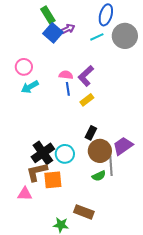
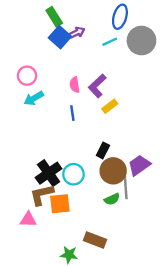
pink semicircle: (66, 75) -> (75, 85), turned -104
blue line: (68, 89) -> (72, 113), moved
yellow rectangle: (87, 100) -> (110, 106), moved

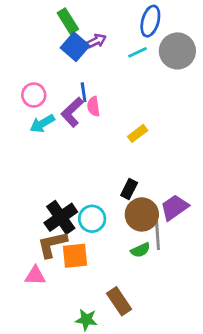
purple L-shape: (97, 86) -> (72, 112), moved
blue line: (72, 113) -> (84, 92), moved
brown rectangle: (95, 240) -> (119, 301), turned 35

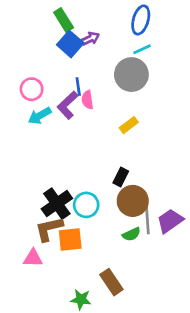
gray circle: (177, 51) -> (131, 75), moved
cyan line: (138, 52) -> (142, 49), moved
purple trapezoid: (175, 207) -> (170, 221), moved

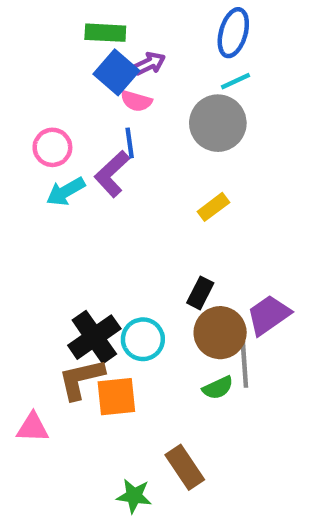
green rectangle: (64, 20) -> (105, 33), turned -55
pink semicircle: (87, 100) -> (136, 101), moved, turned -66
purple trapezoid: (170, 221) -> (269, 315), moved
pink triangle: (33, 258) -> (33, 427), moved

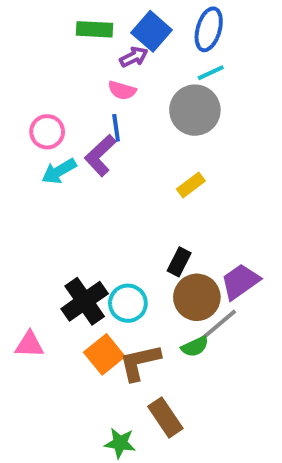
blue square: (116, 72) -> (152, 31), moved
gray line: (244, 364) -> (219, 325), turned 54
brown L-shape: (81, 379) -> (140, 362), moved
orange square: (116, 397) -> (104, 354), turned -33
pink triangle: (33, 427) -> (29, 345), moved

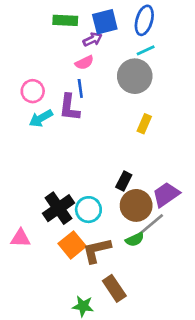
blue square: (152, 31) -> (105, 22), turned 35
pink semicircle: (122, 90) -> (84, 63), turned -42
purple L-shape: (100, 155) -> (69, 107), turned -40
yellow rectangle: (191, 185) -> (144, 124), moved, turned -30

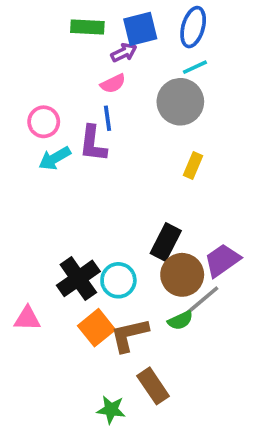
black rectangle: (124, 181) -> (166, 242), size x1.4

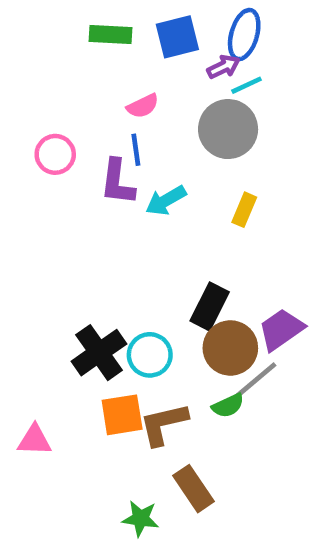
purple arrow: (124, 53) -> (223, 67), moved
cyan arrow: (55, 158) -> (166, 200), moved
pink triangle: (27, 319) -> (34, 440), moved
orange square: (97, 328) -> (122, 415), turned 30

